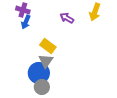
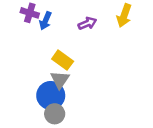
purple arrow: (67, 18) -> (87, 23), turned 128
blue arrow: (26, 22) -> (45, 21), moved

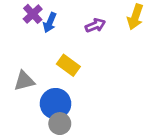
purple cross: (30, 13) -> (33, 14), turned 30
gray triangle: (60, 80) -> (24, 81), moved, turned 42

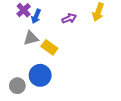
gray triangle: (24, 81) -> (31, 38), moved
gray circle: (60, 124) -> (17, 86), moved

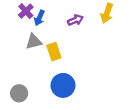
yellow rectangle: (49, 47) -> (54, 52), turned 35
blue circle: (40, 75) -> (63, 85), moved

